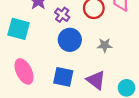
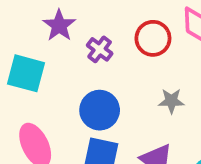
blue circle: (70, 40) -> (100, 110), moved

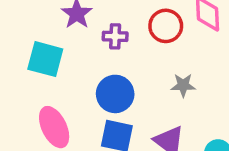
purple cross: (100, 49) -> (115, 36), turned -35

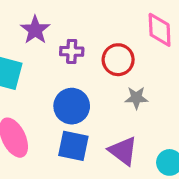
red circle: (166, 26) -> (118, 60), moved

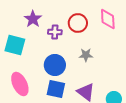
red circle: (118, 60) -> (78, 23), moved
gray star: (136, 98) -> (86, 55), moved

